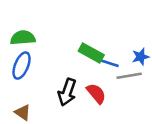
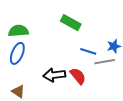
green rectangle: (91, 53) -> (71, 23), moved
black arrow: (67, 92) -> (54, 75), turned 65

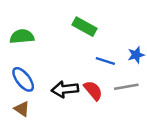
blue ellipse: (17, 53) -> (23, 79), moved, turned -60
gray line: (105, 62) -> (126, 87), moved

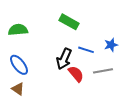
black arrow: (65, 89) -> (64, 59), moved, turned -60

